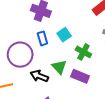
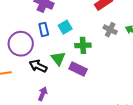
green cross: (83, 52) -> (83, 45), turned -35

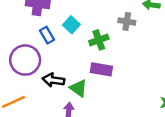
gray cross: (110, 30) -> (127, 21), moved
green triangle: (58, 58) -> (78, 88), moved

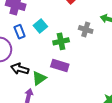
green triangle: (78, 88) -> (39, 78), turned 42

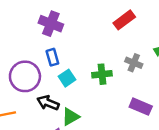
cyan square: (40, 26) -> (67, 78), moved
purple rectangle: (60, 66) -> (141, 107), moved

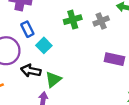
gray cross: (134, 63) -> (101, 21), turned -35
green cross: (102, 74) -> (73, 20), moved

